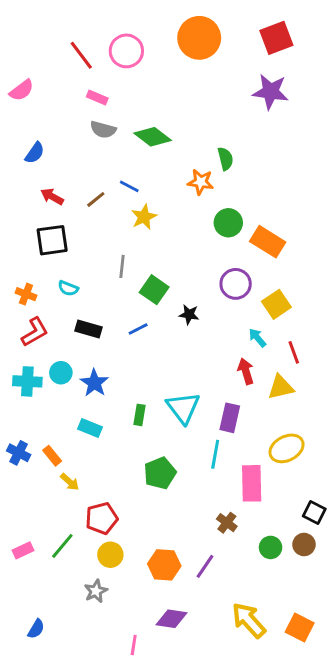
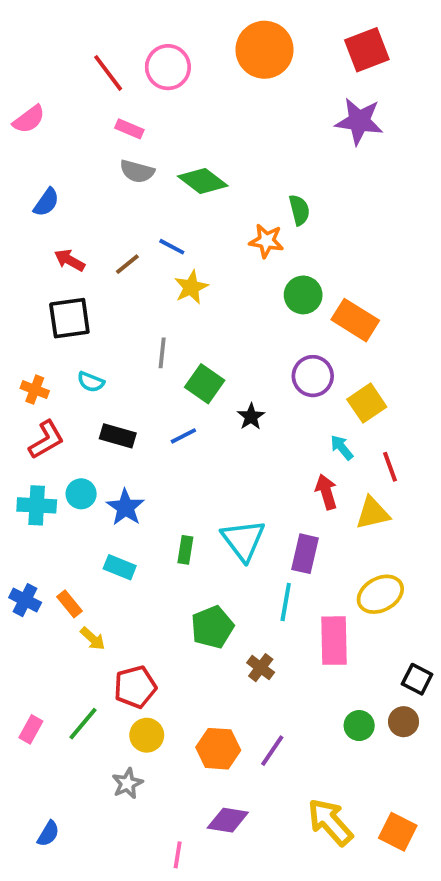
black star: (189, 314) -> (251, 417), turned 30
brown cross: (227, 523) -> (261, 668), moved
pink rectangle: (23, 550) -> (31, 729), turned -36

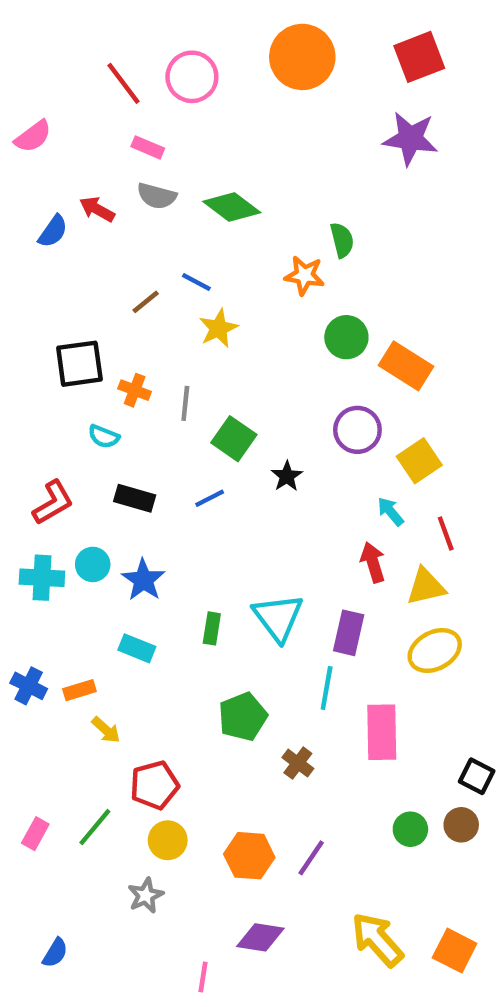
red arrow: (69, 260) -> (97, 209), moved
orange cross: (35, 390) -> (135, 390), moved
yellow ellipse: (380, 594) -> (435, 650), moved
orange rectangle: (69, 604) -> (79, 690), turned -68

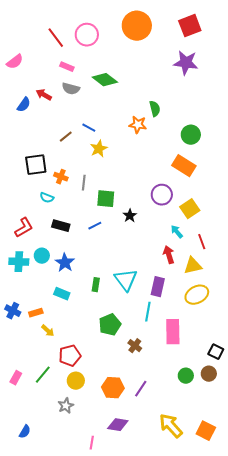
green diamond: (232, 207) -> (105, 80), moved
green circle: (346, 337) -> (191, 135), moved
green square: (234, 439) -> (106, 199), turned -30

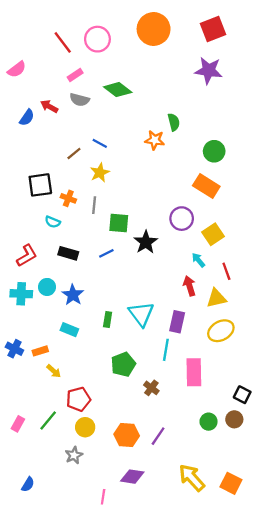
pink rectangle: (67, 67) -> (75, 75), turned -56
yellow star: (99, 149) -> (100, 173), moved
black star: (130, 216) -> (146, 242), size x1.5

